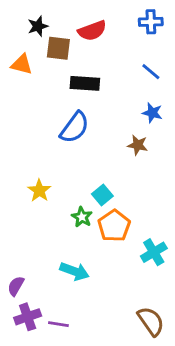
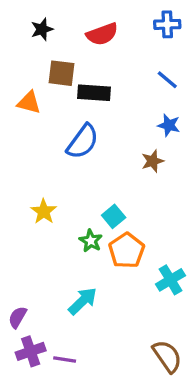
brown square: (58, 48) -> (61, 73), moved
orange triangle: (22, 64) -> (29, 102), moved
brown star: (138, 145) -> (153, 161), turned -30
cyan arrow: (75, 271) -> (83, 301), turned -64

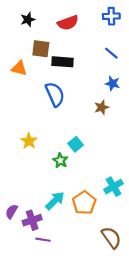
blue semicircle: (83, 142) -> (55, 94), turned -60
orange pentagon: (127, 251) -> (84, 203), moved
purple cross: (31, 351) -> (32, 220), moved

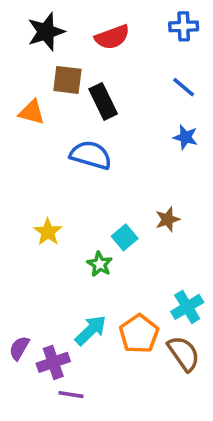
black star: (28, 19) -> (46, 32), size x1.5
black rectangle: (63, 62) -> (103, 101), turned 60
blue semicircle: (55, 94) -> (91, 155), turned -50
brown star: (102, 107) -> (168, 219), moved
brown semicircle: (111, 238) -> (184, 353), moved

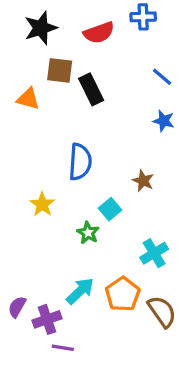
blue cross: (184, 26) -> (143, 17), moved
blue semicircle: (91, 155) -> (80, 162), moved, turned 78
brown star: (168, 219) -> (143, 181), moved, turned -30
cyan cross: (187, 307) -> (154, 253), moved

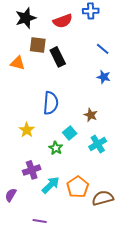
cyan cross: (154, 253) -> (98, 144), moved
brown semicircle: (162, 312) -> (103, 198), turned -70
purple cross: (47, 319) -> (32, 170), moved

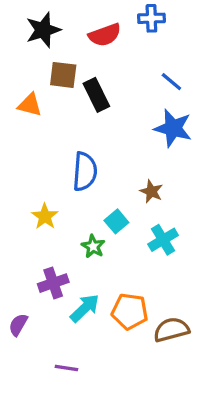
blue star: (104, 77) -> (173, 128), size x1.6
orange pentagon: (78, 187) -> (130, 311), turned -30

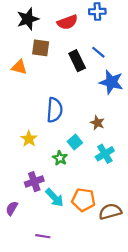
blue line: (171, 82) -> (98, 52), moved
black rectangle: (96, 95) -> (77, 61), moved
cyan arrow: (85, 308) -> (55, 198), turned 90

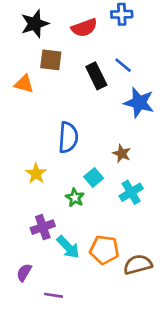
purple semicircle: (12, 208) -> (24, 273), moved

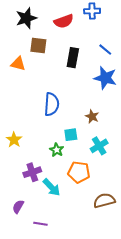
blue line: (123, 65) -> (105, 50), moved
black rectangle: (96, 76) -> (73, 58), turned 36
yellow star: (36, 174) -> (14, 140), moved
cyan square: (94, 178) -> (71, 135), turned 32
orange pentagon: (104, 250) -> (79, 172), moved

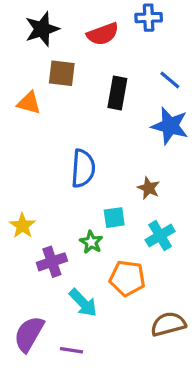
purple cross: (32, 172) -> (52, 262), moved
purple semicircle: (18, 207) -> (29, 334), size x1.6
purple line: (40, 224) -> (72, 350), moved

